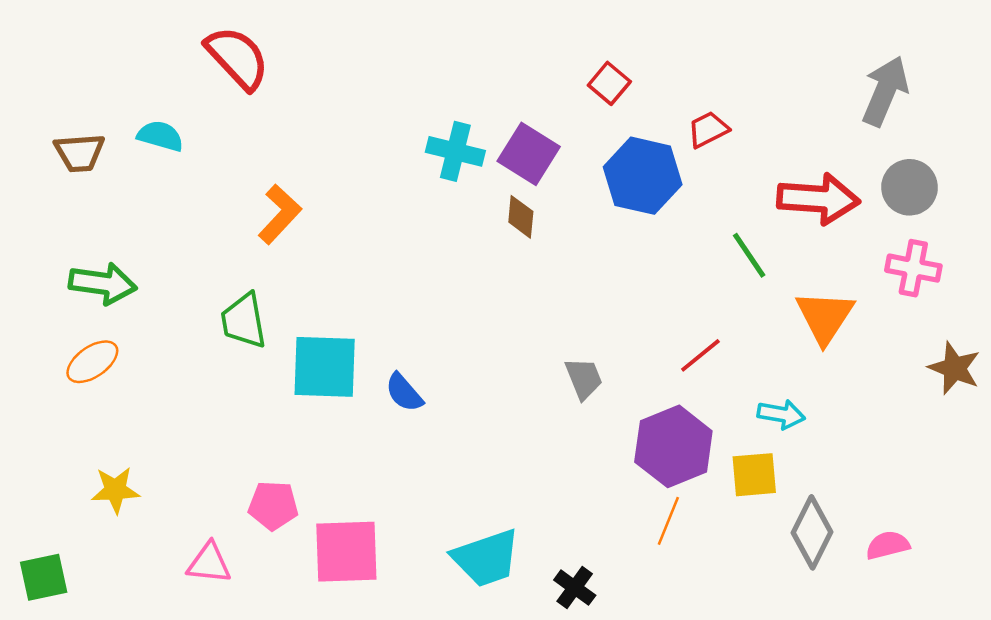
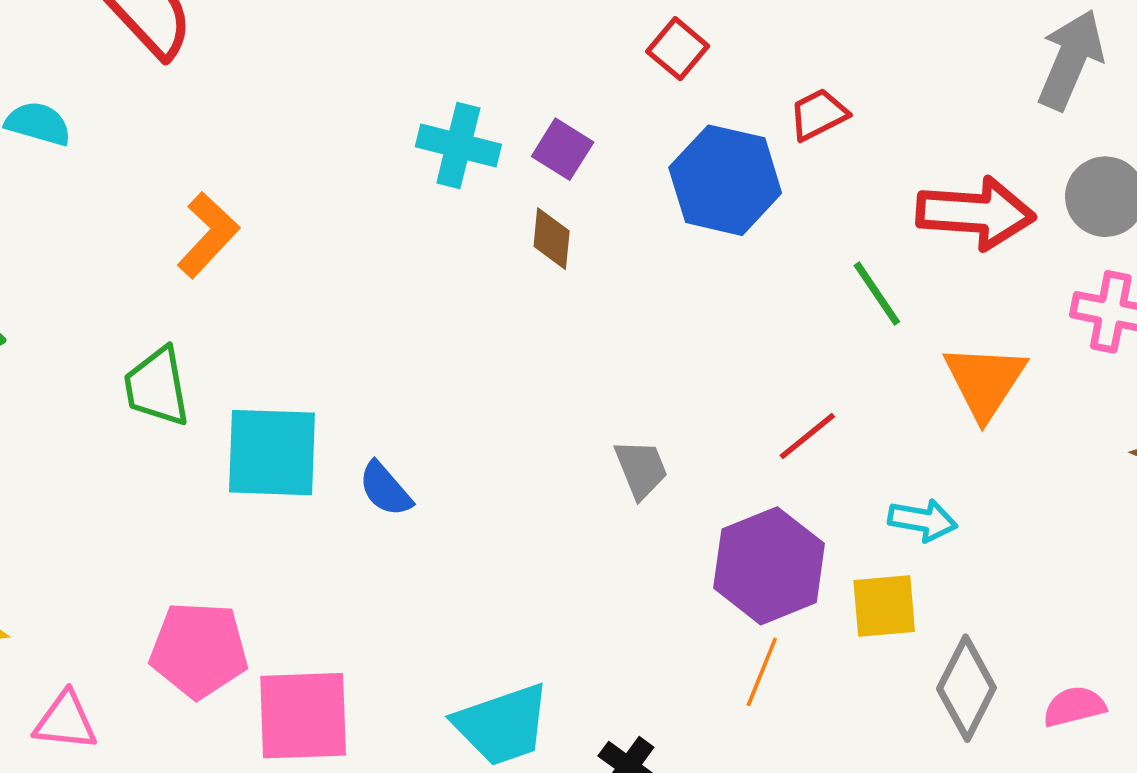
purple square: (529, 154) -> (563, 149), size x0.7
pink pentagon: (273, 505) -> (199, 650), size x1.4
pink triangle: (209, 563) -> (65, 721), moved

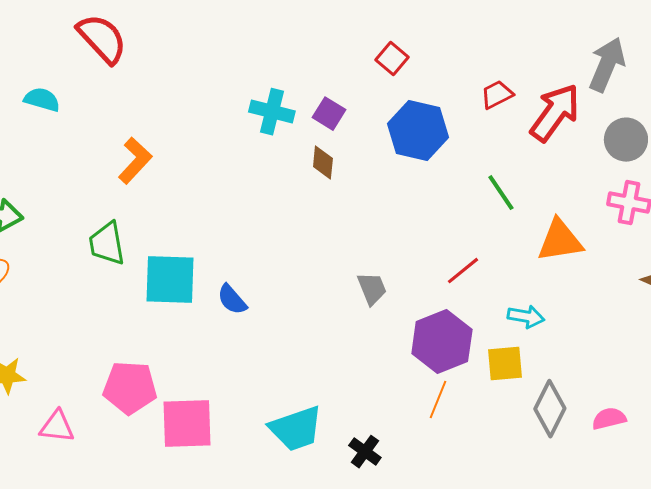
red trapezoid: (818, 114) -> (497, 95), moved
red arrow: (976, 213) -> (555, 113), moved, turned -58
orange triangle: (985, 381) -> (560, 241), turned 48

